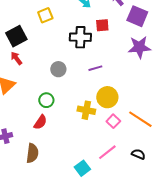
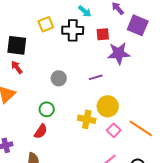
black square: (16, 36) -> (17, 45), turned 35
black cross: (80, 37) -> (73, 30), moved
purple star: (139, 47) -> (119, 53), moved

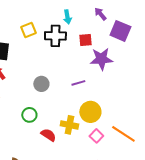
cyan arrow: (85, 11) -> (67, 17), turned 40
red semicircle: (41, 131) -> (48, 135), moved, turned -91

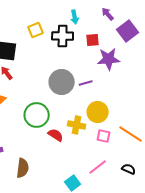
purple square: (120, 31) -> (128, 31), turned 30
gray circle: (41, 84) -> (62, 82), moved, size x1.6
green circle: (29, 115) -> (37, 115), size x1.6
pink square: (96, 136) -> (104, 136), turned -32

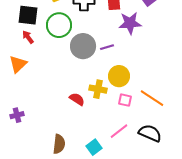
green circle: (37, 115) -> (59, 25), moved
brown semicircle: (23, 168) -> (59, 144), moved
black semicircle: (129, 169) -> (150, 133), size x1.6

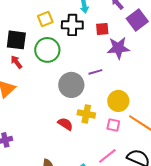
gray circle: (83, 46) -> (71, 85), moved
yellow circle: (119, 76) -> (118, 101), moved

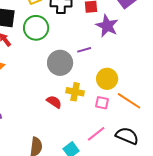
purple star: (118, 48) -> (107, 26), turned 30

